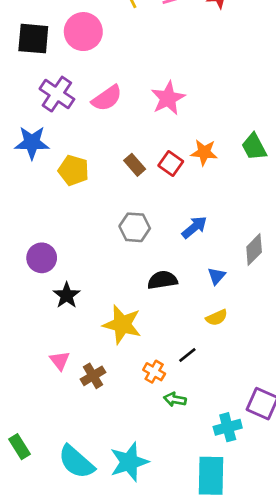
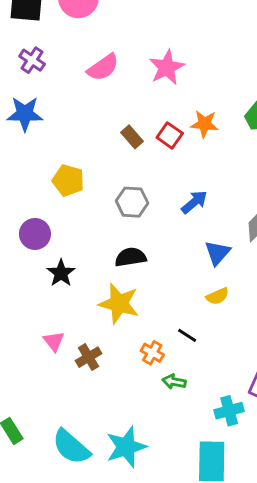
purple cross: (57, 94) -> (32, 60), moved, size x0.7
yellow pentagon: (74, 170) -> (68, 180), moved
blue triangle: (217, 276) -> (217, 253), size x1.4
black semicircle: (162, 280) -> (131, 257), moved
black line: (187, 355) -> (187, 335), turned 72

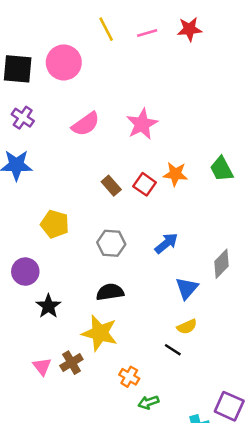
black line: (187, 335) -> (173, 350), moved
brown cross: (89, 357) -> (71, 363), moved
green arrow: (174, 382) -> (148, 402), turned -30

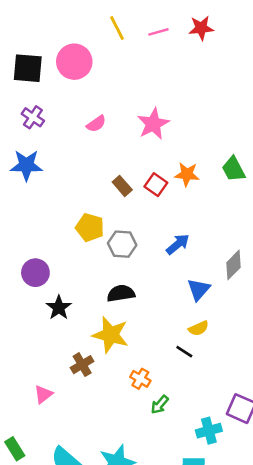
pink semicircle: (86, 124) -> (96, 124), size x0.7
yellow pentagon: (55, 224) -> (90, 227), moved
pink triangle: (42, 366) -> (43, 394), moved, turned 30
green arrow: (148, 402) -> (160, 405), turned -30

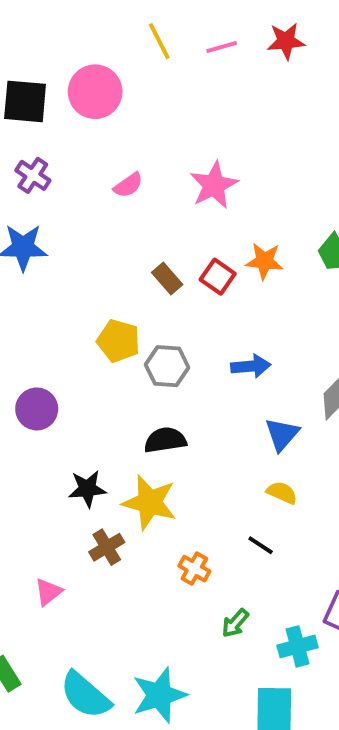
blue arrow: (178, 244) -> (251, 366), turned 35
black star: (59, 308) -> (87, 489), moved, turned 30
yellow semicircle: (199, 328) -> (282, 493), turned -132
black line: (184, 352) -> (261, 545), moved
green arrow: (160, 405) -> (235, 623), moved

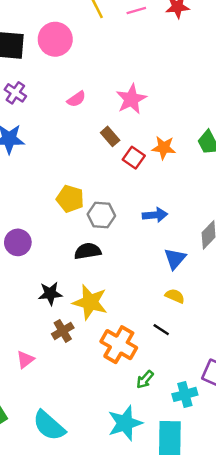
brown rectangle: (167, 279) -> (110, 136), moved
black semicircle: (165, 440) -> (88, 251), moved
orange cross: (194, 569) -> (119, 345), size x1.8
cyan star: (159, 695) -> (125, 423), moved

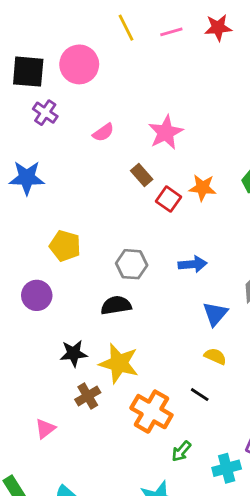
purple cross: (15, 93) -> (45, 113), moved
yellow pentagon: (70, 199) -> (65, 246), moved

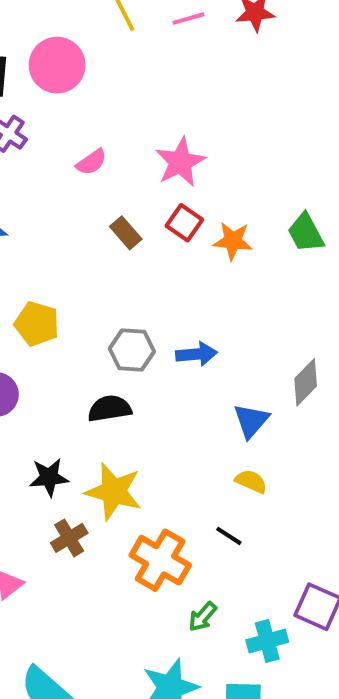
brown rectangle: (142, 175) -> (126, 233), moved
red square: (168, 199) -> (184, 223), moved
blue arrow: (193, 264) -> (197, 354), moved

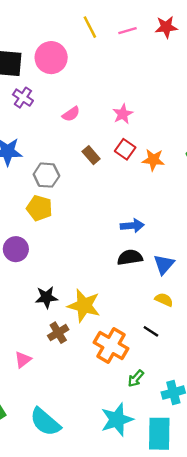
pink star: (180, 162) -> (123, 114), size x0.7
gray hexagon: (132, 350) -> (46, 175), moved
black semicircle: (110, 409) -> (130, 257), moved

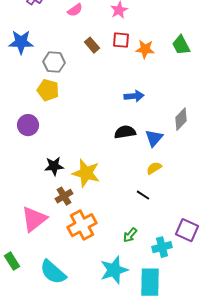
red square: (125, 149) -> (121, 40), turned -30
blue arrow: (132, 226) -> (134, 96), moved
yellow semicircle: (164, 300) -> (154, 168), turned -56
orange cross: (111, 346) -> (82, 225), moved, turned 32
pink triangle: (23, 360) -> (34, 219), size x1.8

